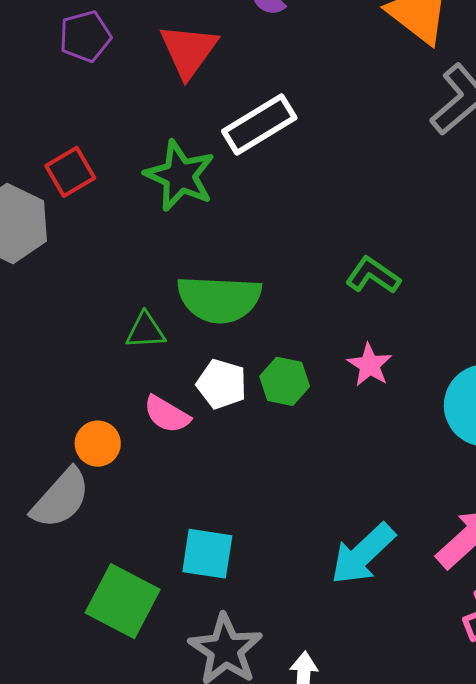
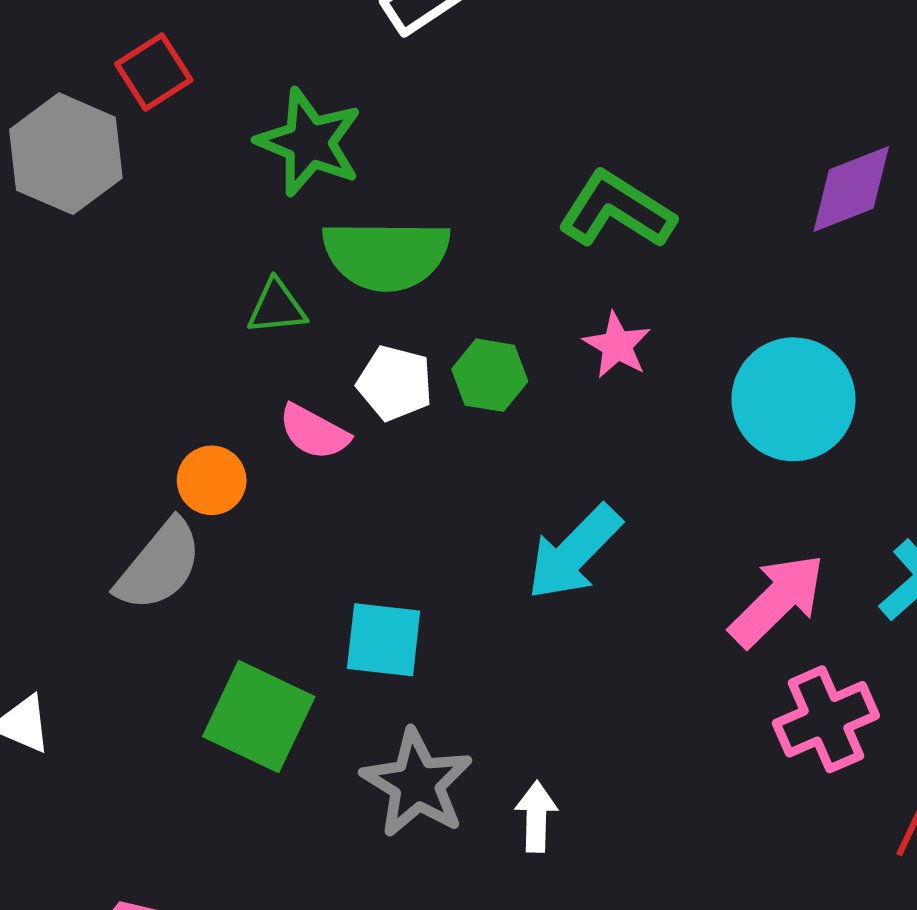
green star: (180, 176) -> (309, 142), moved
green L-shape: (373, 275) -> (617, 210), size x1.4
cyan arrow: (363, 554) -> (574, 552), moved

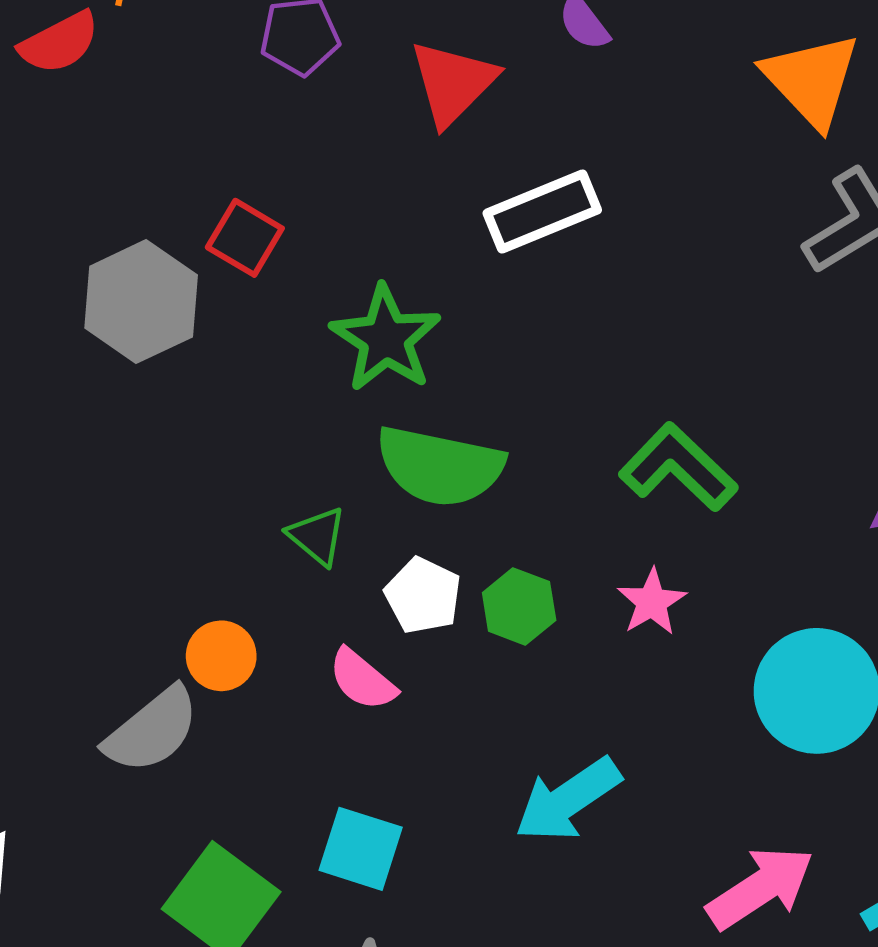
red square: (154, 72) -> (245, 238), turned -38
green triangle: (277, 307) -> (317, 536), moved, turned 34
pink semicircle: (314, 432) -> (362, 680), moved

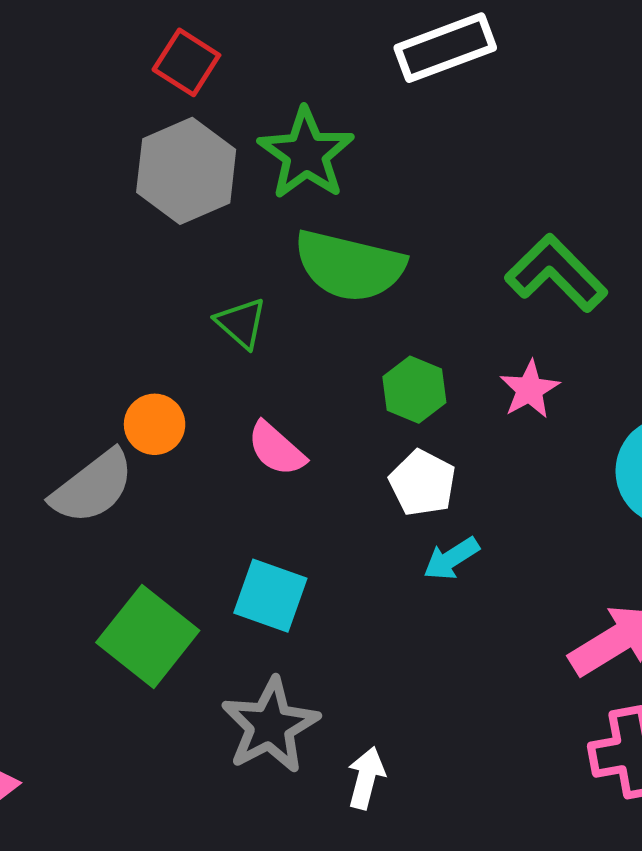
gray hexagon: (141, 302) -> (186, 171), moved
white pentagon: (423, 596) -> (422, 483), moved
cyan arrow: (568, 800) -> (451, 559), size x0.6

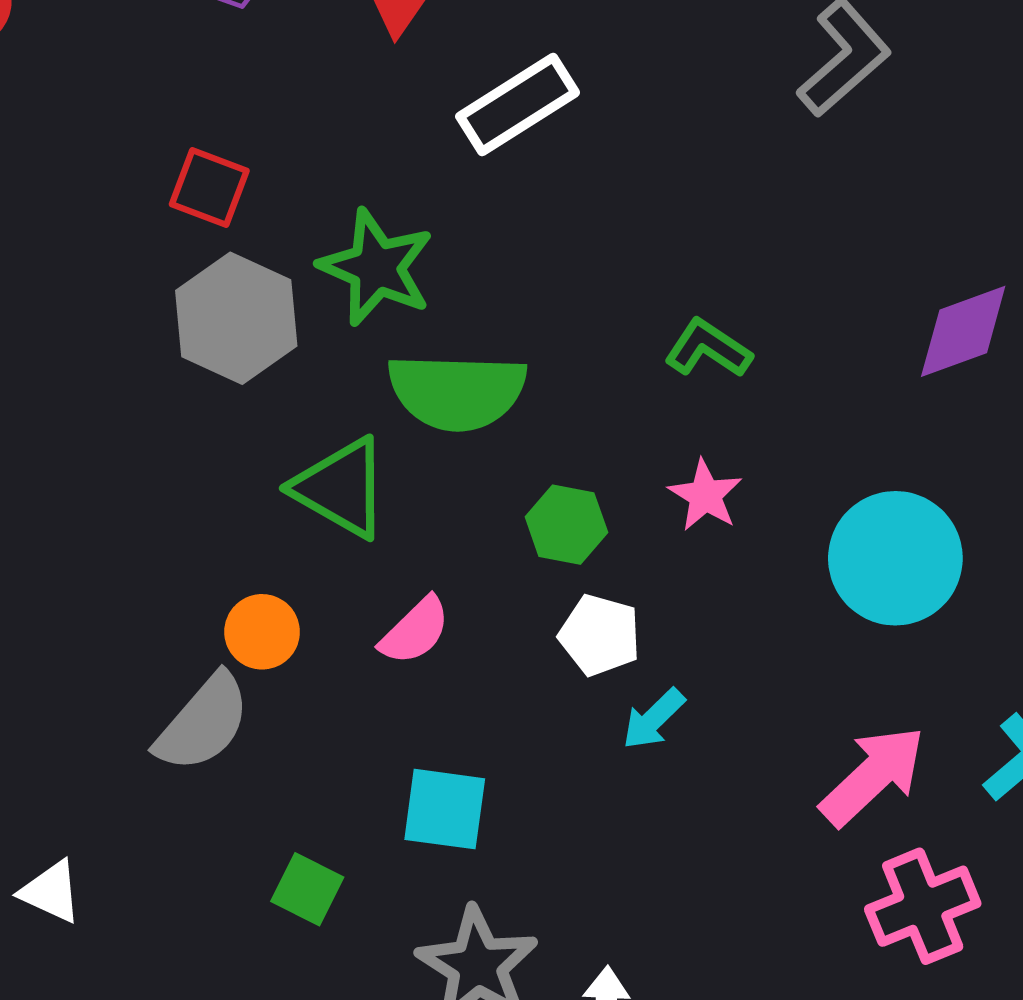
green L-shape: (556, 273) -> (708, 349), size x0.7
green triangle: (241, 323) -> (341, 488), size x1.6
pink semicircle: (276, 449) -> (415, 631), turned -74
green square: (148, 637) -> (307, 889), size x0.6

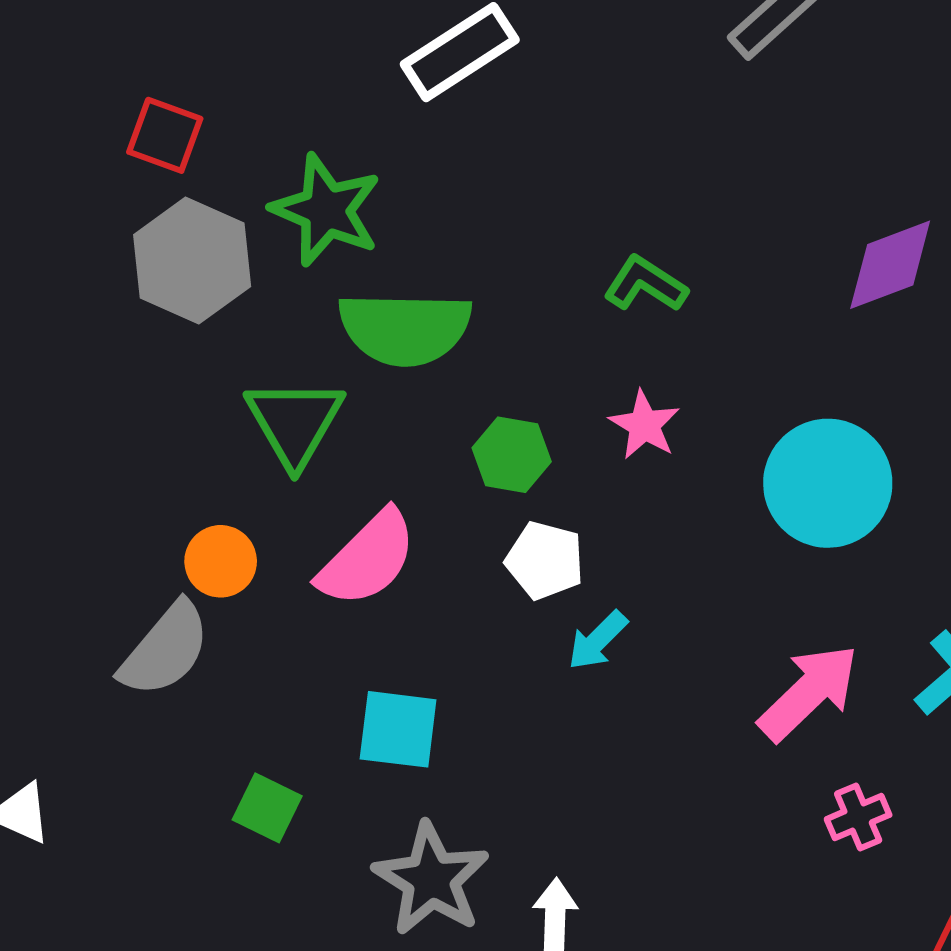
green triangle: (341, 488) -> (295, 422), turned 31
pink semicircle: (415, 631) -> (367, 559), size x1.5
pink cross: (923, 906) -> (858, 817), size x0.6

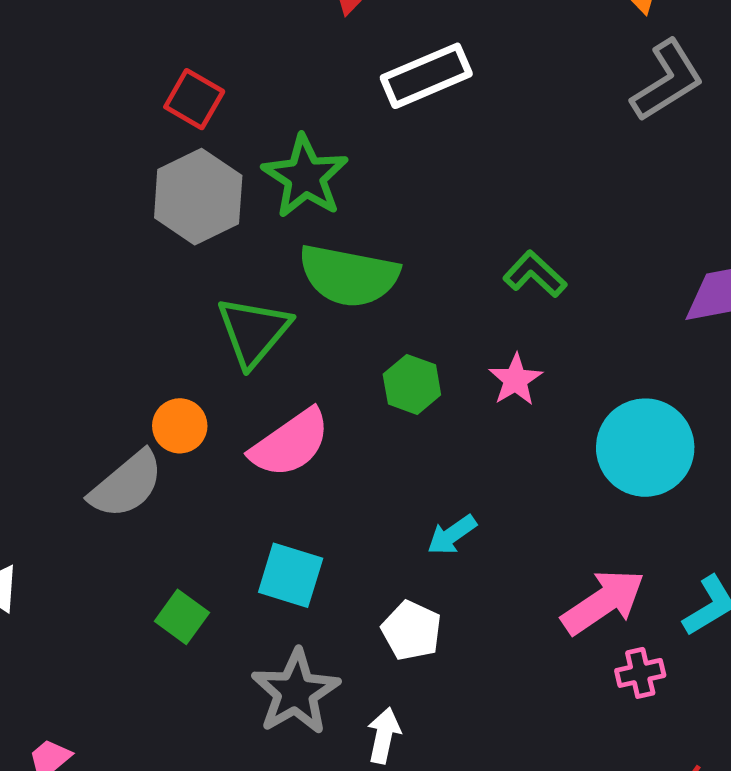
white pentagon: (545, 560) -> (412, 631), moved
pink cross: (858, 817) -> (640, 673), moved

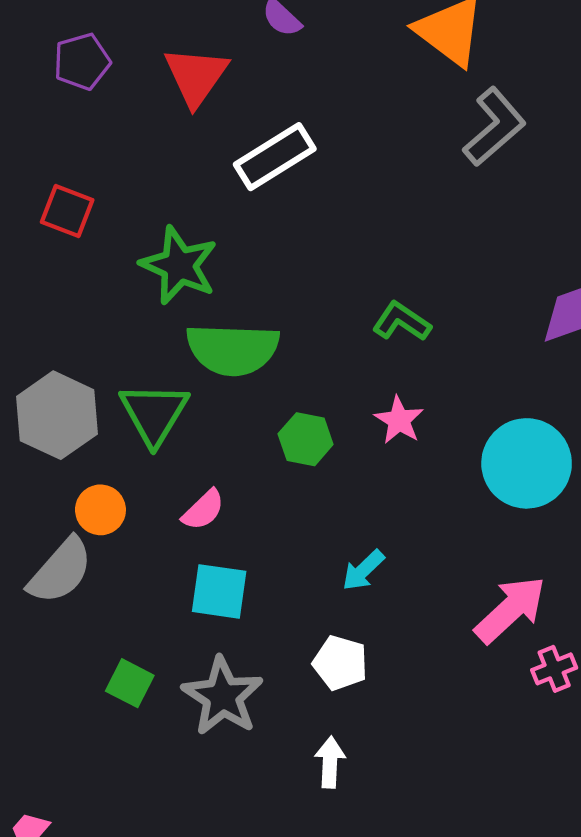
gray hexagon: (198, 197) -> (57, 415), moved
pink semicircle: (290, 443) -> (203, 510), size x0.6
cyan square: (291, 575) -> (219, 591), moved
gray star: (296, 692) -> (223, 696), moved

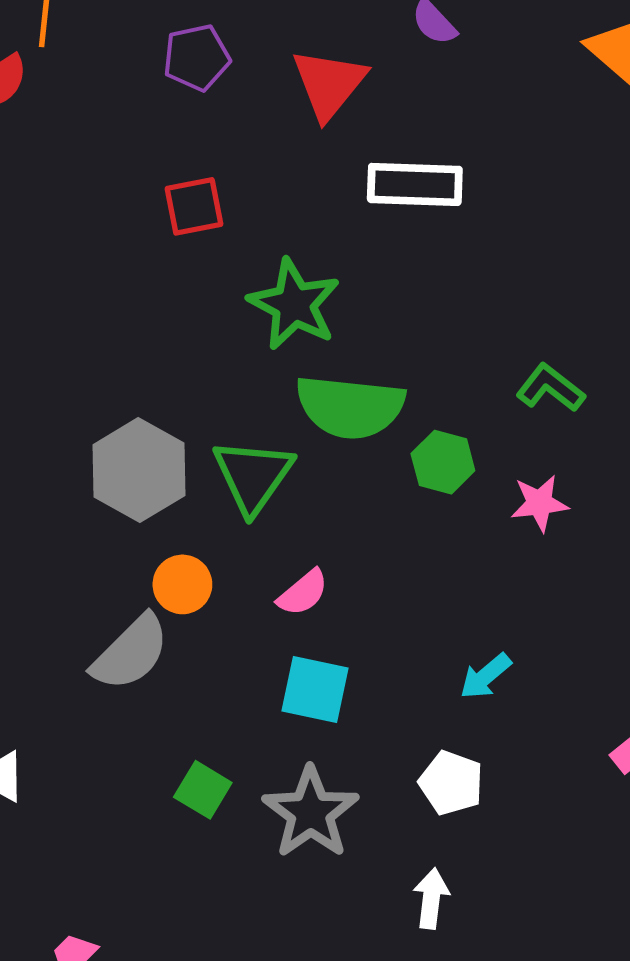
white rectangle: (275, 157) -> (415, 184), turned 30
red square: (67, 211) -> (194, 206), moved, turned -36
pink star: (399, 420) -> (539, 503), turned 30
green hexagon: (306, 439) -> (443, 462), moved

